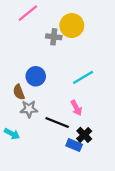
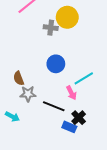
blue circle: (36, 76) -> (56, 64), moved
cyan line: (83, 77) -> (84, 78), moved

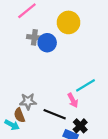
gray cross: (51, 28) -> (34, 37), moved
blue circle: (56, 64) -> (47, 43), moved
brown semicircle: (19, 78) -> (19, 115), moved

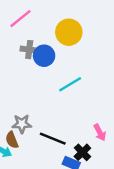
cyan line: (86, 85) -> (70, 84), moved
pink arrow: (73, 100) -> (100, 132), moved

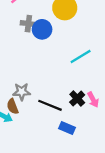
cyan line: (70, 84) -> (81, 57), moved
black cross: (82, 152) -> (77, 99), moved

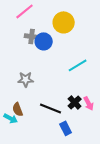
gray star: (22, 92) -> (26, 79), moved
blue rectangle: (67, 128) -> (66, 128), turned 40

